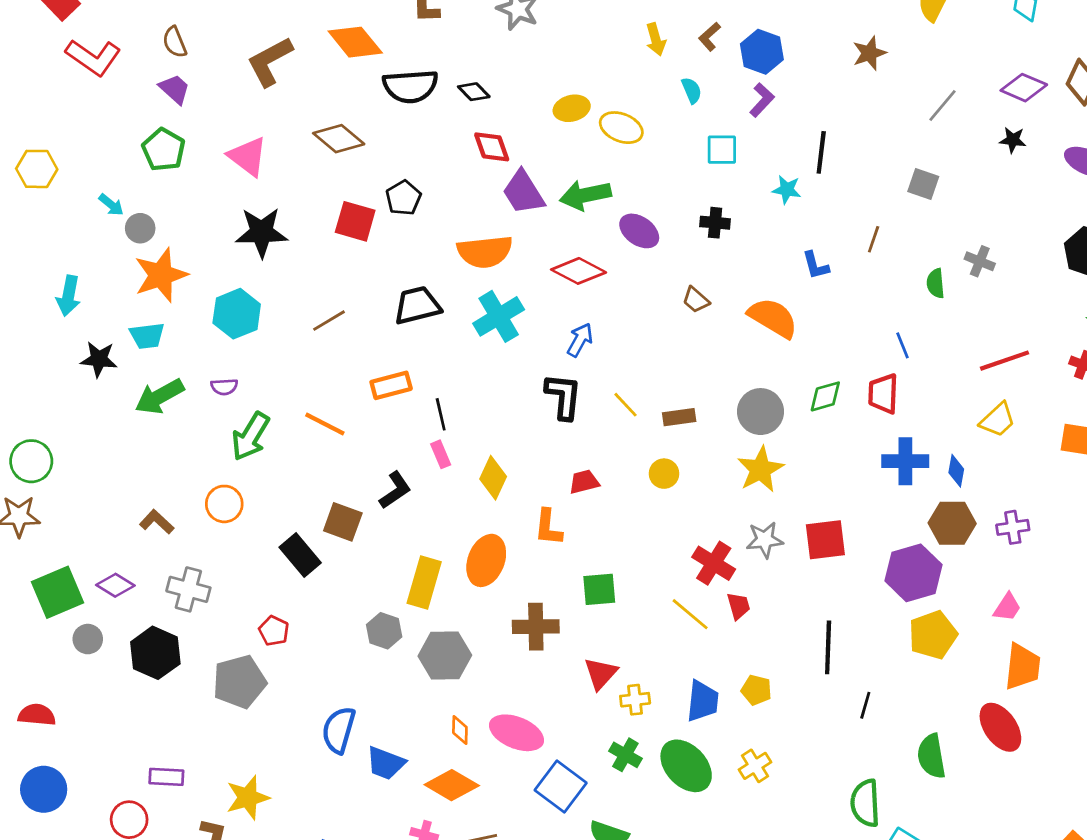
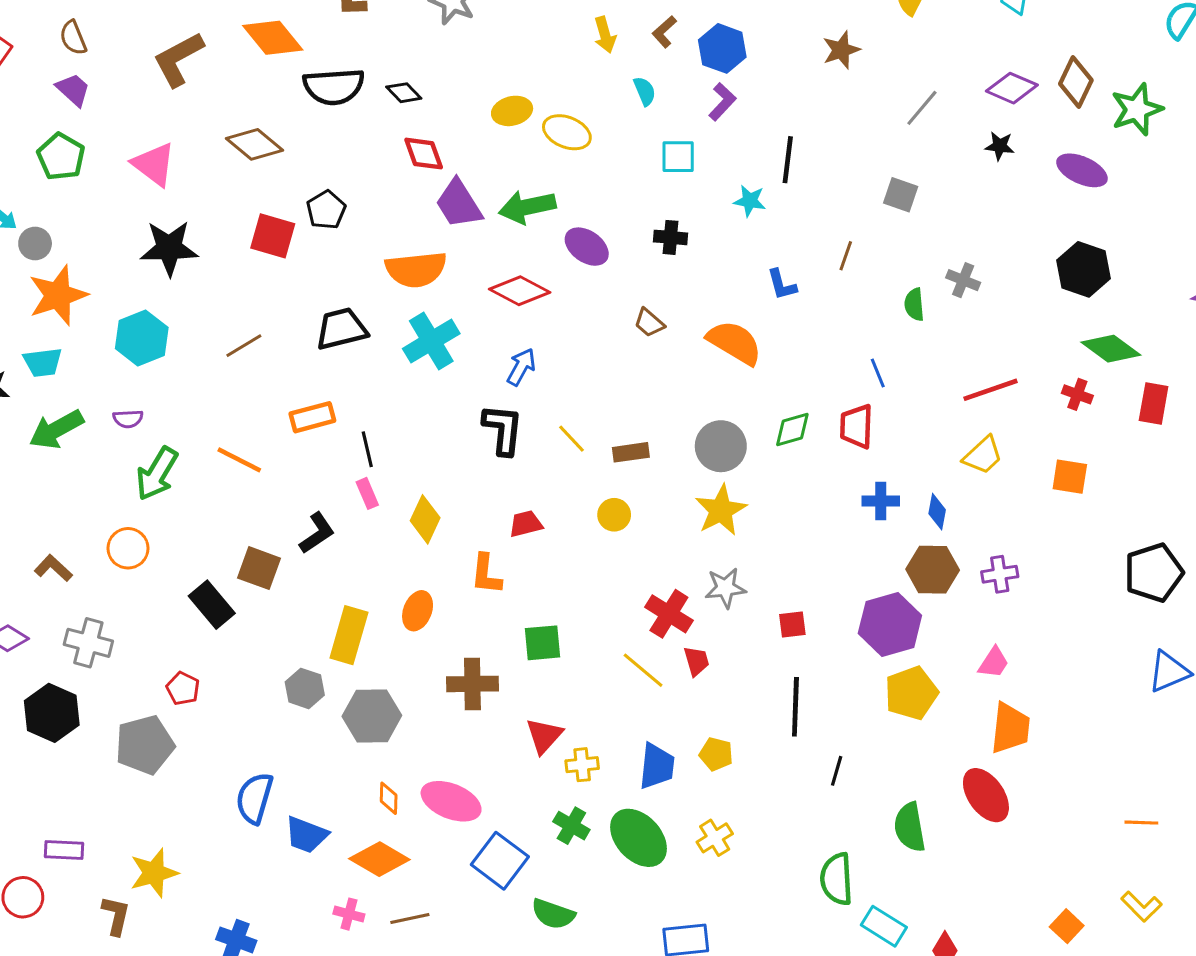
blue cross: (905, 461) -> (881, 501), size x0.7
red square: (825, 540) -> (792, 624), moved, size x0.6
orange ellipse: (486, 560) -> (418, 611), size x0.7

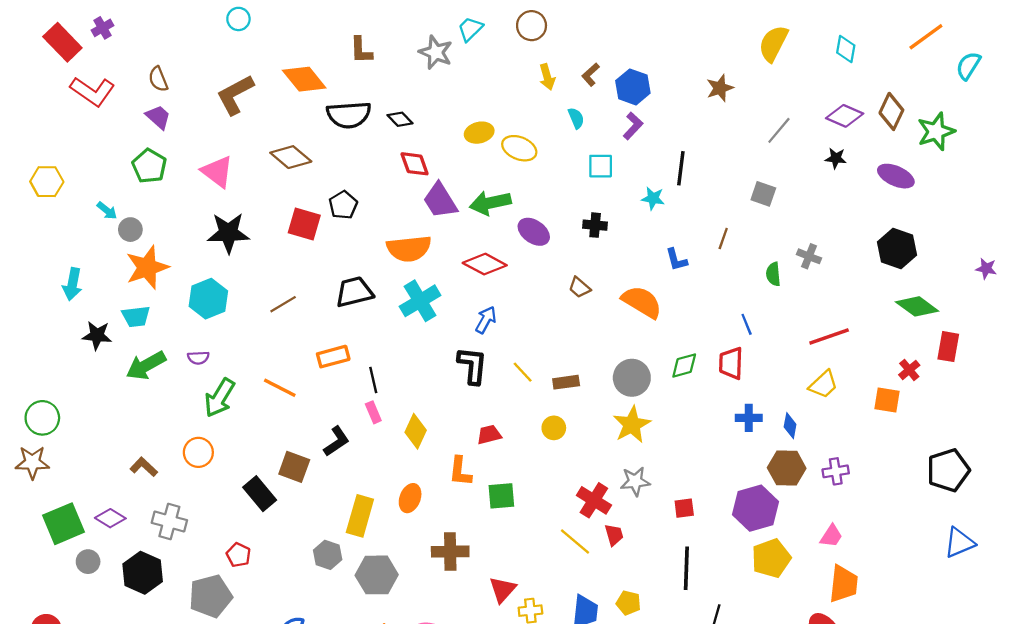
red cross: (1077, 394) -> (909, 370), moved, turned 30
green square: (542, 643) -> (501, 496), moved

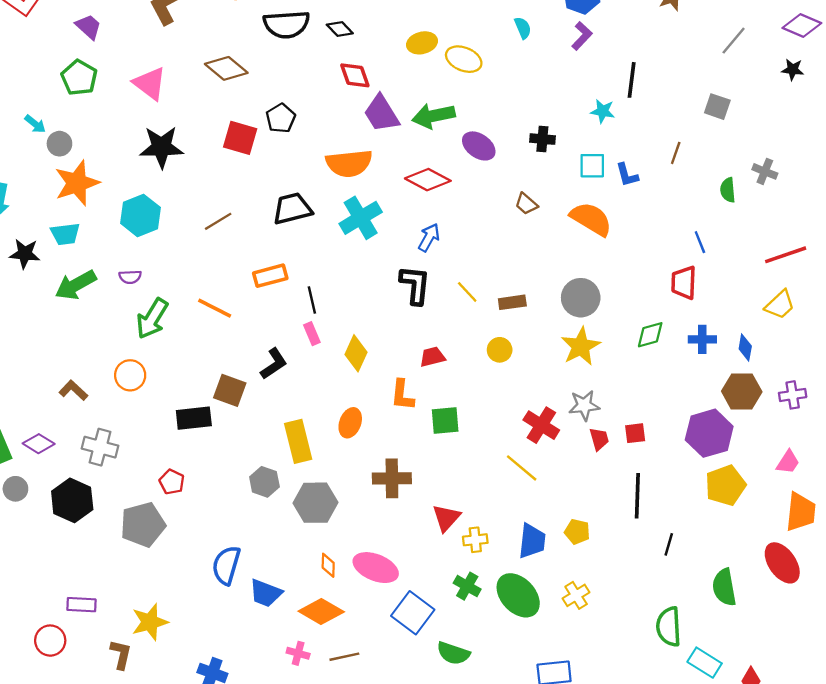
cyan square: (601, 166) -> (592, 166), moved
green diamond: (684, 365) -> (650, 335), moved
black rectangle: (260, 494) -> (194, 418), turned -56
yellow rectangle: (360, 516) -> (298, 441), turned -30
red trapezoid: (614, 535) -> (599, 439), moved

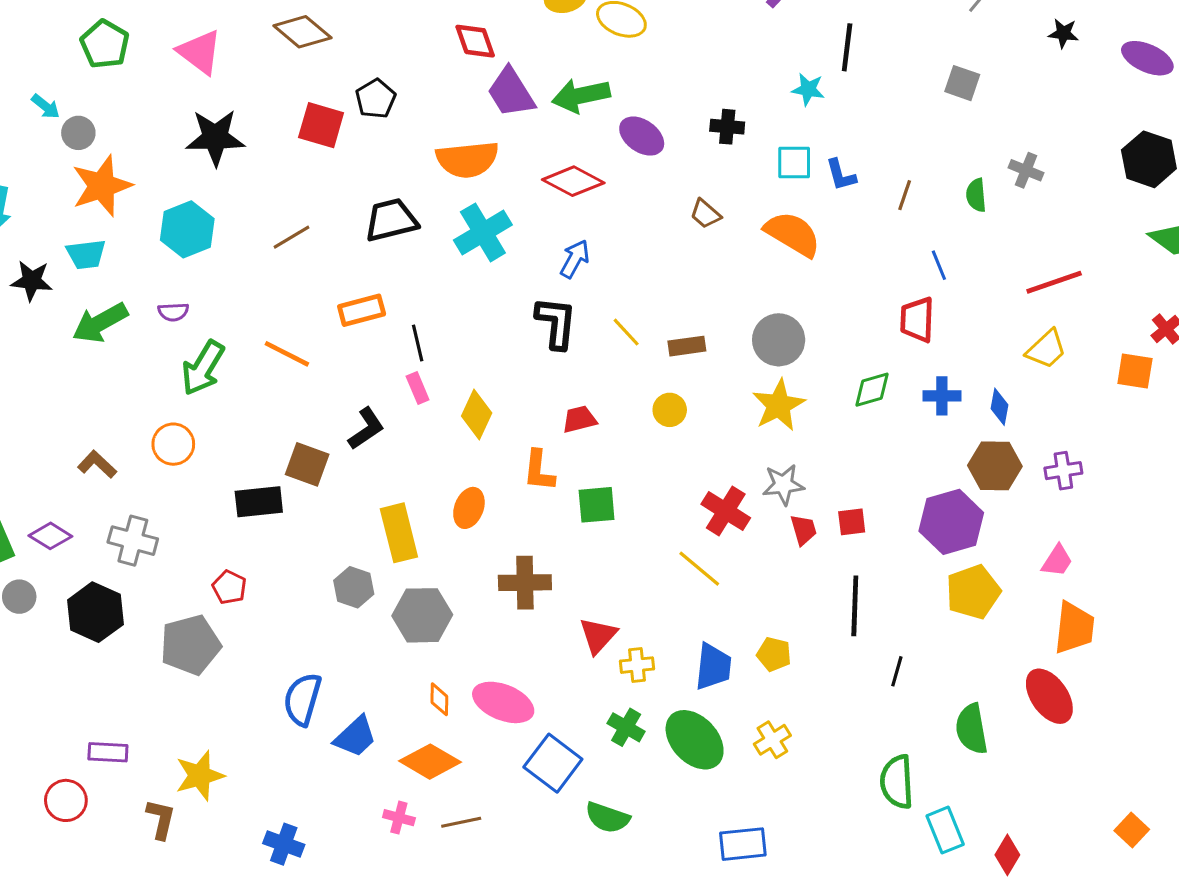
brown line: (676, 153) -> (905, 195), moved
blue trapezoid: (266, 593) -> (355, 737), turned -64
cyan rectangle: (705, 663) -> (945, 830), turned 36

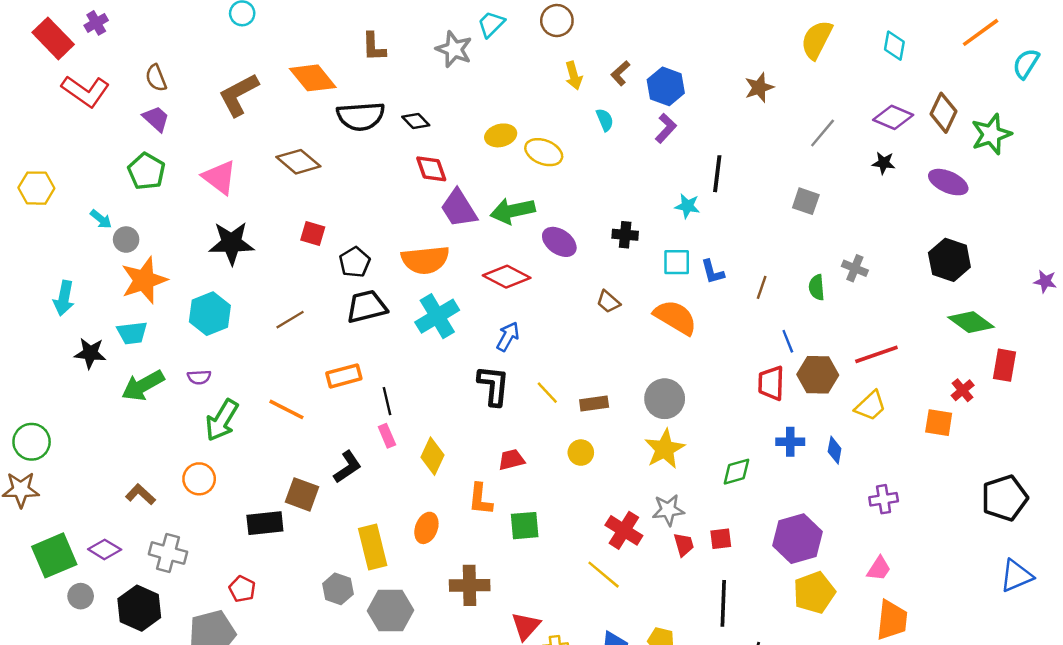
black pentagon: (376, 99) -> (355, 262), moved
red square: (321, 125) -> (313, 234), size x0.7
green diamond: (872, 390) -> (736, 472), moved
brown hexagon: (995, 466) -> (818, 375), moved

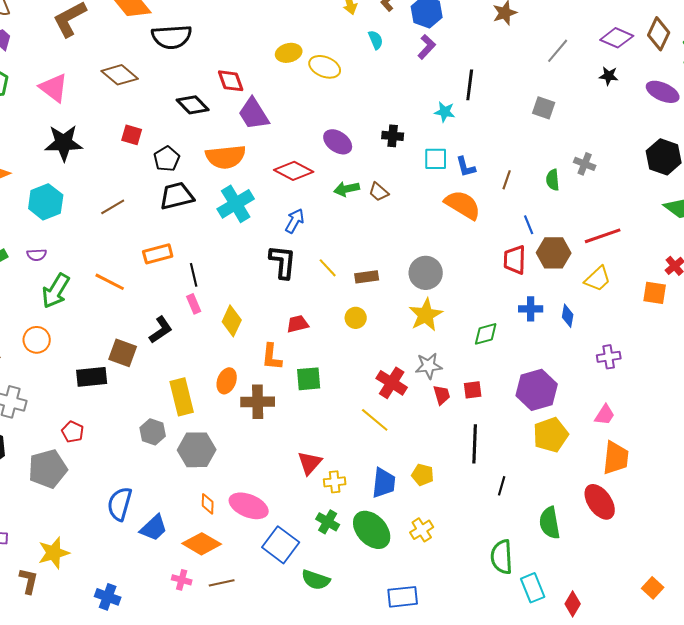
black diamond: (416, 121) -> (193, 105), moved, size x1.4
green arrow: (513, 211) -> (347, 189), moved, size x0.7
orange semicircle: (675, 317) -> (463, 205), moved
brown cross: (470, 585) -> (258, 402), moved

